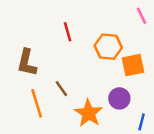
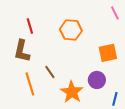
red line: (68, 32) -> (30, 26), moved
orange hexagon: (108, 47) -> (71, 30), moved

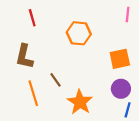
pink line: (115, 13) -> (128, 14), turned 32
red line: (30, 26) -> (32, 18), moved
purple circle: (97, 80) -> (121, 89), moved

